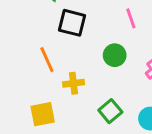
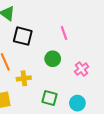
green square: (110, 111) -> (50, 98), turned -35

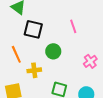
green circle: (53, 59) -> (53, 51), moved

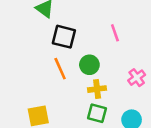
orange line: (16, 54) -> (60, 69), moved
yellow cross: (34, 70) -> (97, 89), moved

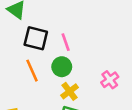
pink line: (115, 33) -> (66, 42), moved
yellow cross: (97, 89) -> (70, 91), turned -30

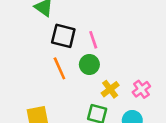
pink cross: (110, 80) -> (141, 89), moved
yellow cross: (70, 91) -> (110, 89), moved

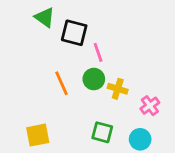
black square: (63, 36) -> (74, 33), moved
yellow cross: (110, 89) -> (118, 89), moved, turned -36

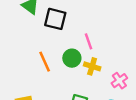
pink line: (98, 52) -> (89, 41), moved

